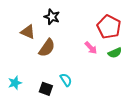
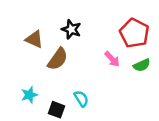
black star: (52, 17) -> (71, 29), moved
cyan star: (15, 83) -> (29, 95), moved

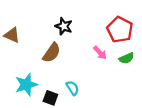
brown triangle: (34, 39) -> (12, 35), moved
cyan star: (29, 95) -> (26, 85), size x1.5

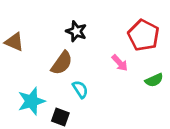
green semicircle: (126, 58) -> (154, 80), moved
cyan semicircle: (73, 88) -> (80, 89), moved

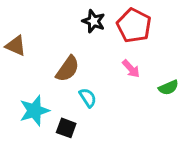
black star: (76, 31) -> (94, 21), moved
red pentagon: (144, 35) -> (134, 26), moved

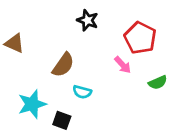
red pentagon: (134, 26) -> (140, 38), moved
cyan semicircle: (88, 98) -> (82, 92), turned 138

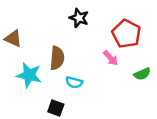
brown semicircle: (63, 65) -> (57, 58), turned -30
cyan star: (32, 104) -> (29, 75), moved, turned 30

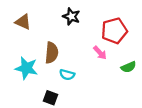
red pentagon: (126, 34) -> (114, 31), turned 30
brown triangle: (13, 39) -> (23, 22), moved

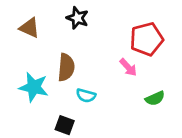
black star: (71, 16) -> (77, 18), moved
green semicircle: (129, 67) -> (155, 98), moved

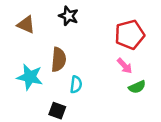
pink arrow: (128, 67) -> (125, 66), moved
cyan semicircle: (86, 96) -> (76, 84), turned -98

